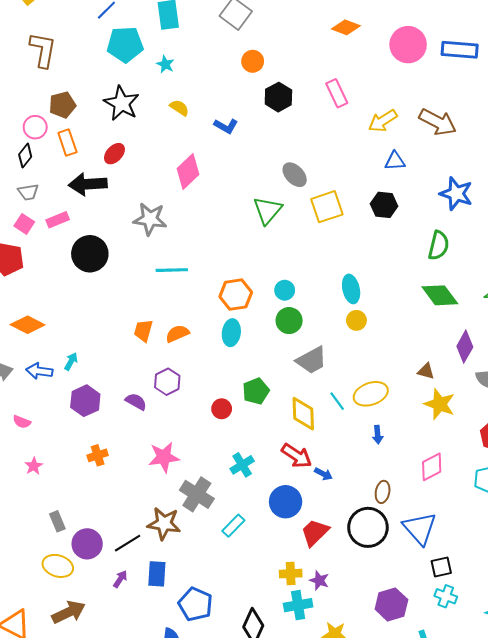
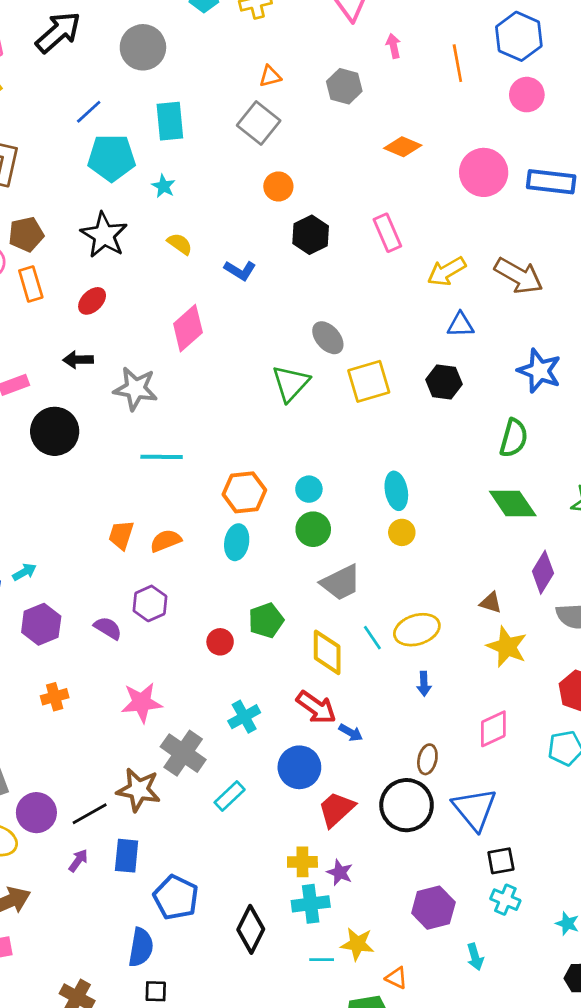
black arrow: (88, 184) -> (78, 360), moved, size x0.6
cyan arrow: (71, 361) -> (24, 572), turned 30

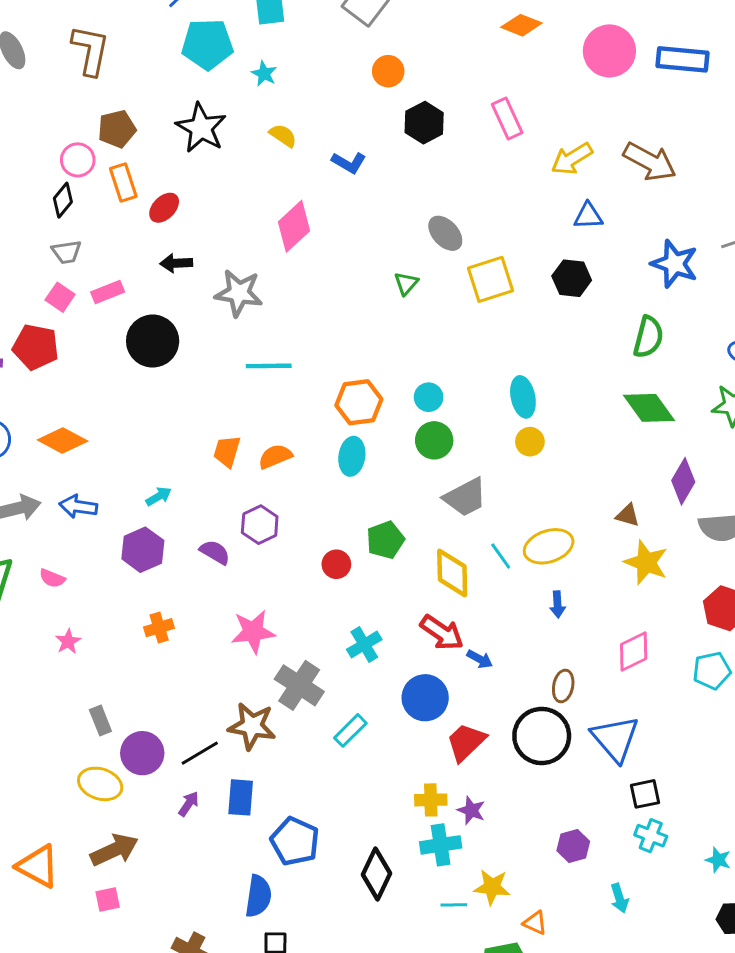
red ellipse: (92, 301) -> (164, 208), moved
green triangle: (291, 383) -> (406, 283), size x0.6
cyan arrow: (24, 572) -> (159, 496), moved
purple hexagon: (433, 908) -> (573, 846), size x0.7

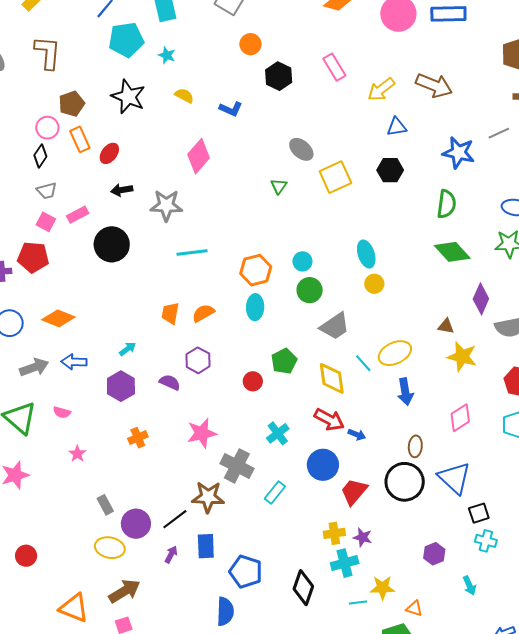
blue arrow: (557, 604) -> (405, 392), size x1.5

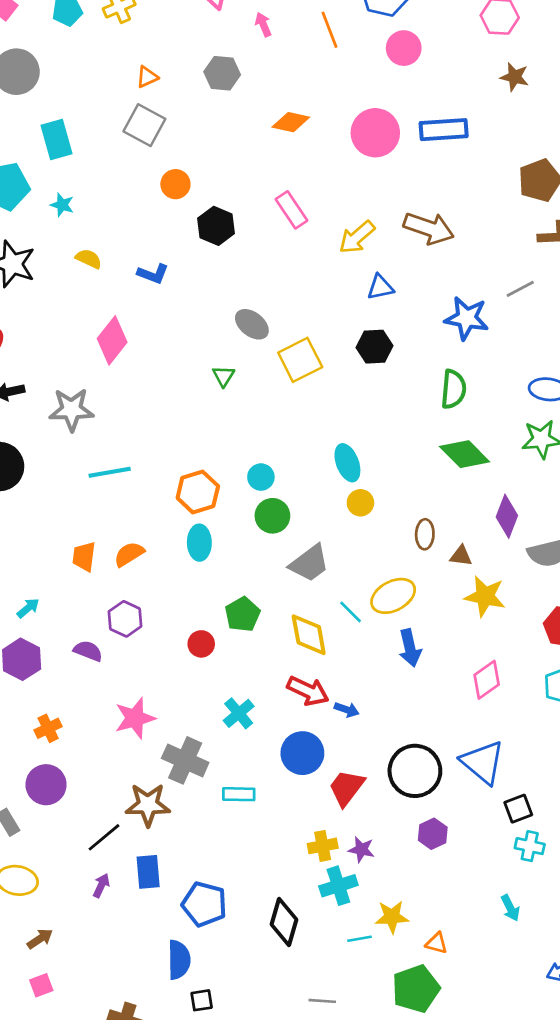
brown ellipse: (415, 446) -> (425, 534), moved
cyan rectangle: (275, 493) -> (239, 794), turned 55
purple circle: (136, 524) -> (46, 785), moved
purple hexagon: (434, 554) -> (433, 834), moved
brown arrow: (124, 591) -> (40, 939), size x0.6

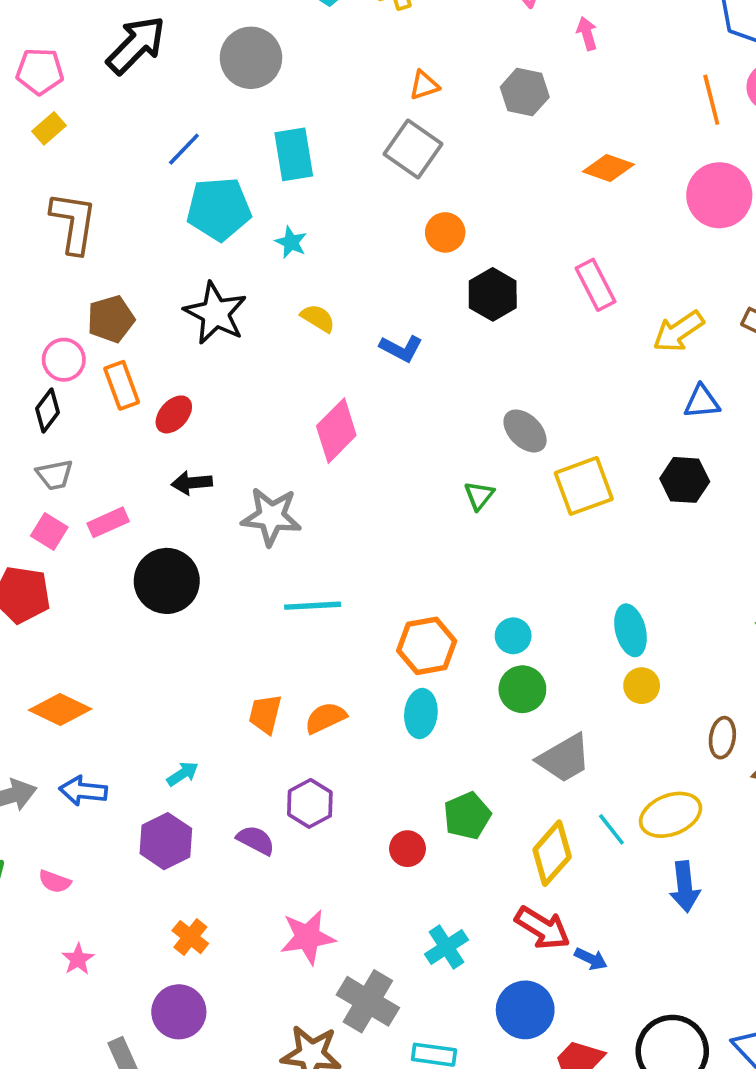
orange line: (329, 30) -> (711, 100), moved
yellow diamond: (309, 635) -> (552, 853), turned 45
orange cross: (48, 728) -> (190, 937), turned -32

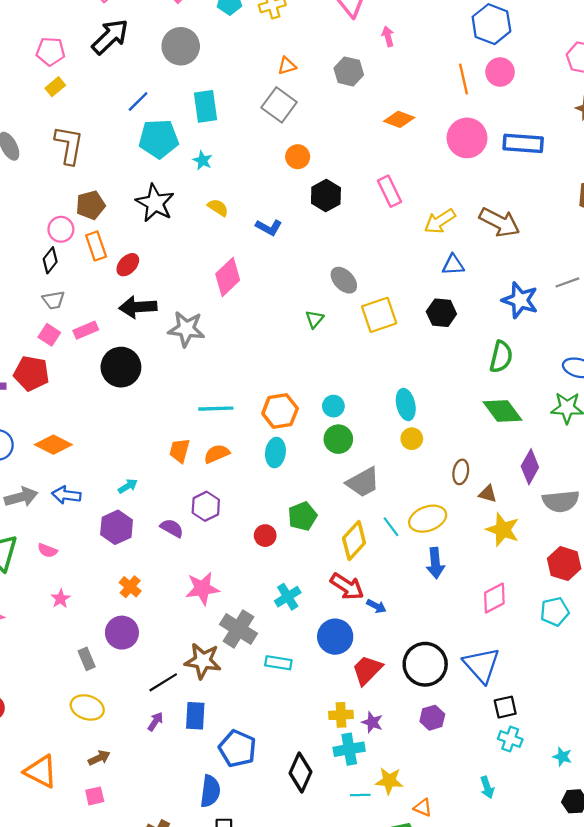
black arrow: (192, 483) -> (138, 307), size x1.5
cyan line: (313, 606) -> (216, 409), moved

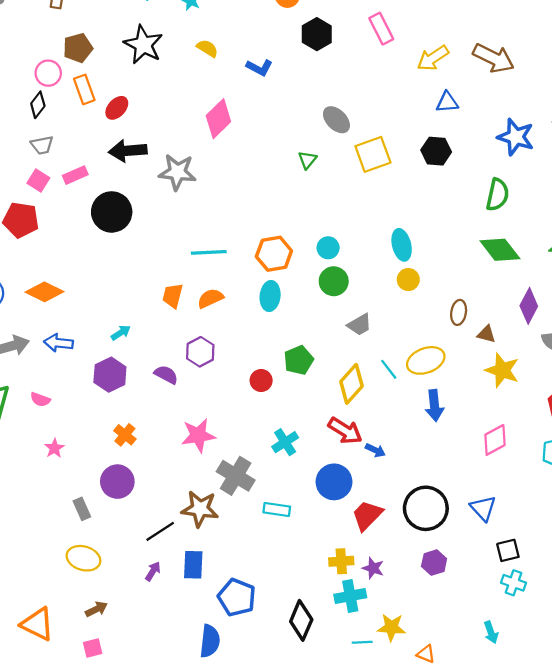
gray trapezoid: (363, 482) -> (360, 325), size x0.7
blue triangle: (482, 665) -> (483, 508), size x0.7

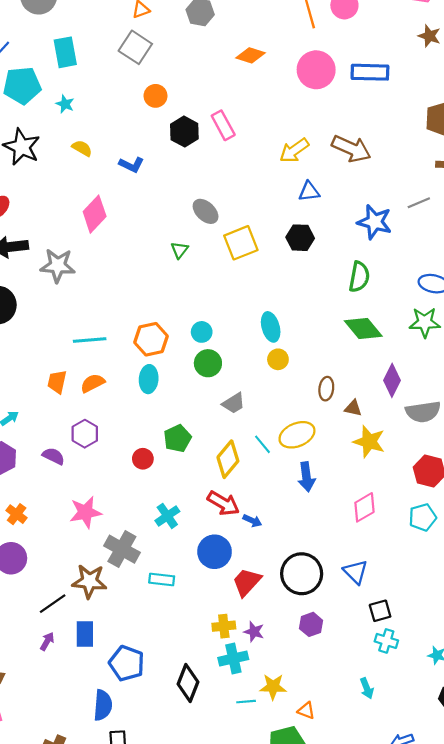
pink rectangle: (381, 29) -> (223, 125), moved

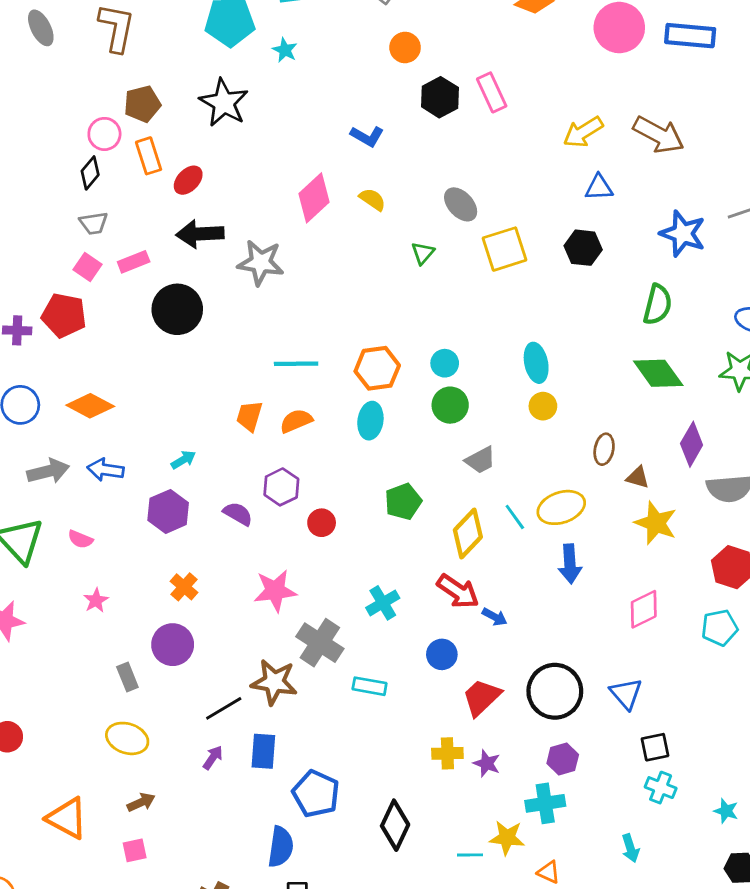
yellow semicircle: (82, 148) -> (372, 199), moved
red circle: (143, 459) -> (322, 523), moved
blue circle: (215, 552) -> (442, 654), size x0.7
cyan cross: (233, 658) -> (545, 803), moved

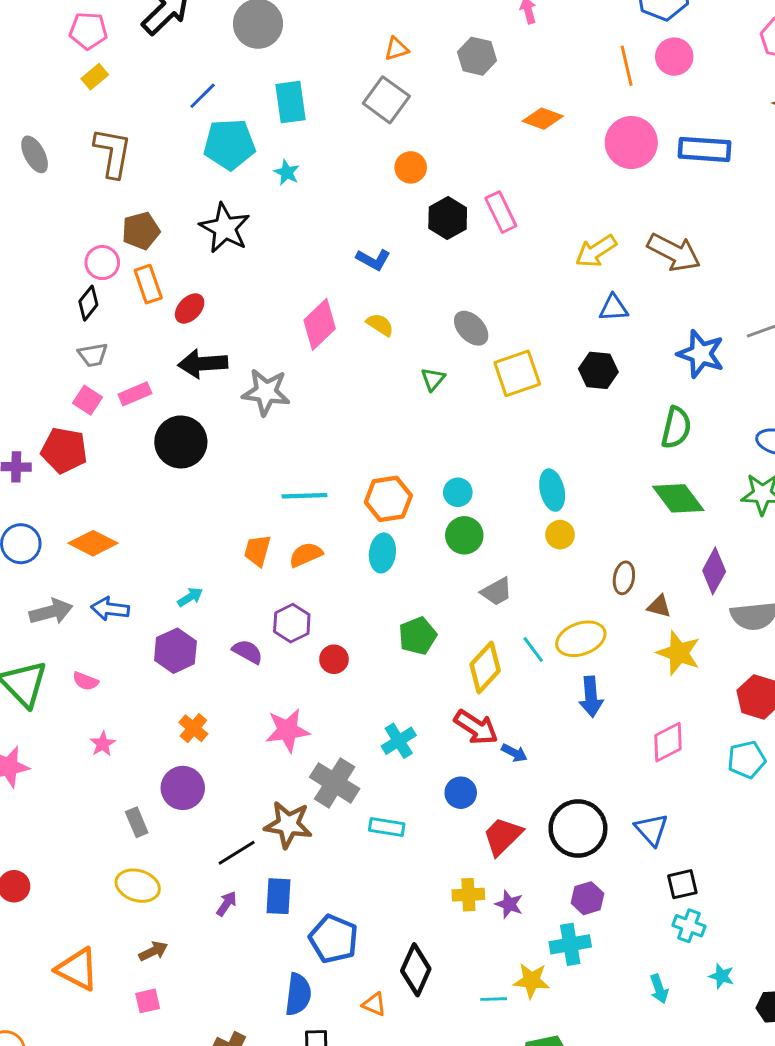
cyan star: (726, 811) -> (722, 976), moved
orange triangle: (549, 872) -> (374, 1004), moved

